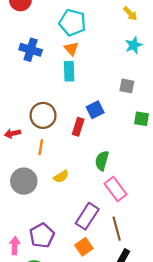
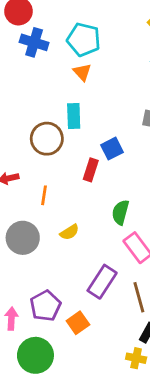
blue cross: (31, 50) -> (34, 42), moved
cyan rectangle: (69, 71) -> (74, 116), moved
brown circle: (43, 115) -> (47, 139), moved
orange square: (84, 247) -> (78, 323), moved

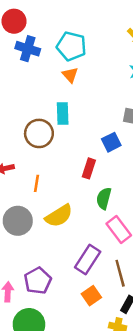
blue square: (112, 149) -> (111, 142), moved
red rectangle: (91, 170) -> (89, 168), moved
yellow semicircle: (69, 232) -> (59, 216), size x1.6
orange square: (78, 323) -> (91, 296), moved

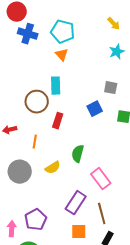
red rectangle: (89, 168) -> (58, 121), moved
green semicircle: (104, 198) -> (78, 154), moved
yellow semicircle: (59, 216) -> (53, 168), size x0.7
orange square: (91, 296) -> (79, 232), turned 35

